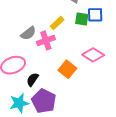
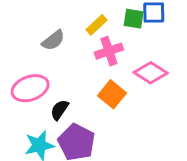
pink cross: (46, 40) -> (109, 51), moved

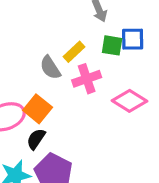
gray semicircle: (53, 40) -> (50, 68), moved, turned 95
orange square: (112, 94) -> (38, 109), moved

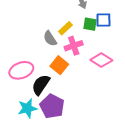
orange square: (38, 109) -> (59, 65), moved
black semicircle: (36, 139) -> (41, 85), size x1.5

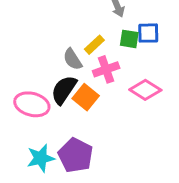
pink ellipse: (21, 70) -> (32, 104), turned 35
black semicircle: (41, 85) -> (64, 90), moved

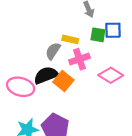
yellow rectangle: (94, 45) -> (70, 39), turned 56
gray semicircle: (73, 59) -> (53, 51), turned 66
black semicircle: (64, 90) -> (46, 75), turned 35

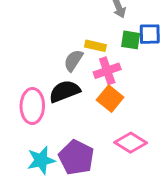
pink diamond: (111, 75) -> (131, 143), moved
orange square: (63, 81) -> (110, 99), moved
pink ellipse: (21, 87) -> (32, 106), turned 76

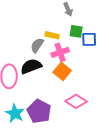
blue square: (150, 34) -> (89, 39), moved
cyan star: (41, 160) -> (15, 113), turned -30

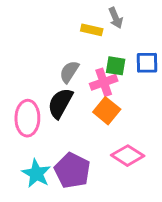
green square: (76, 31) -> (116, 66), moved
yellow rectangle: (52, 35) -> (92, 30), moved
black semicircle: (31, 66) -> (60, 103), turned -40

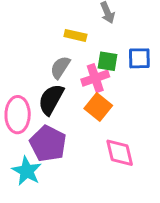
yellow rectangle: (92, 30) -> (75, 35), moved
pink diamond: (128, 156) -> (120, 153), turned 44
purple pentagon: (72, 170) -> (48, 144), moved

